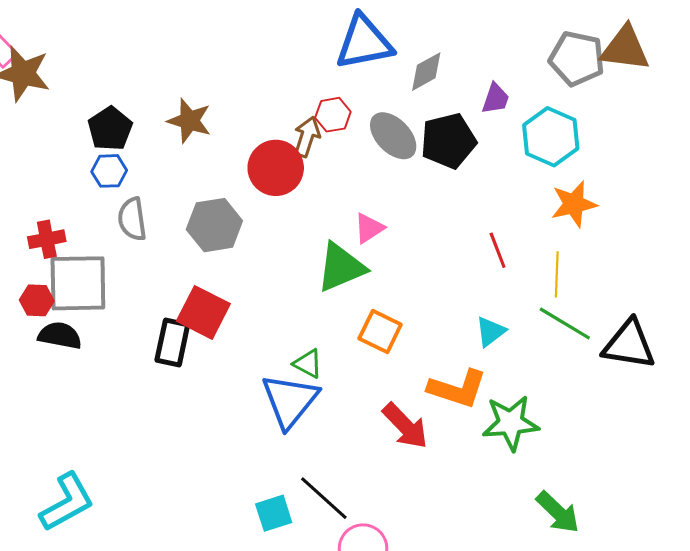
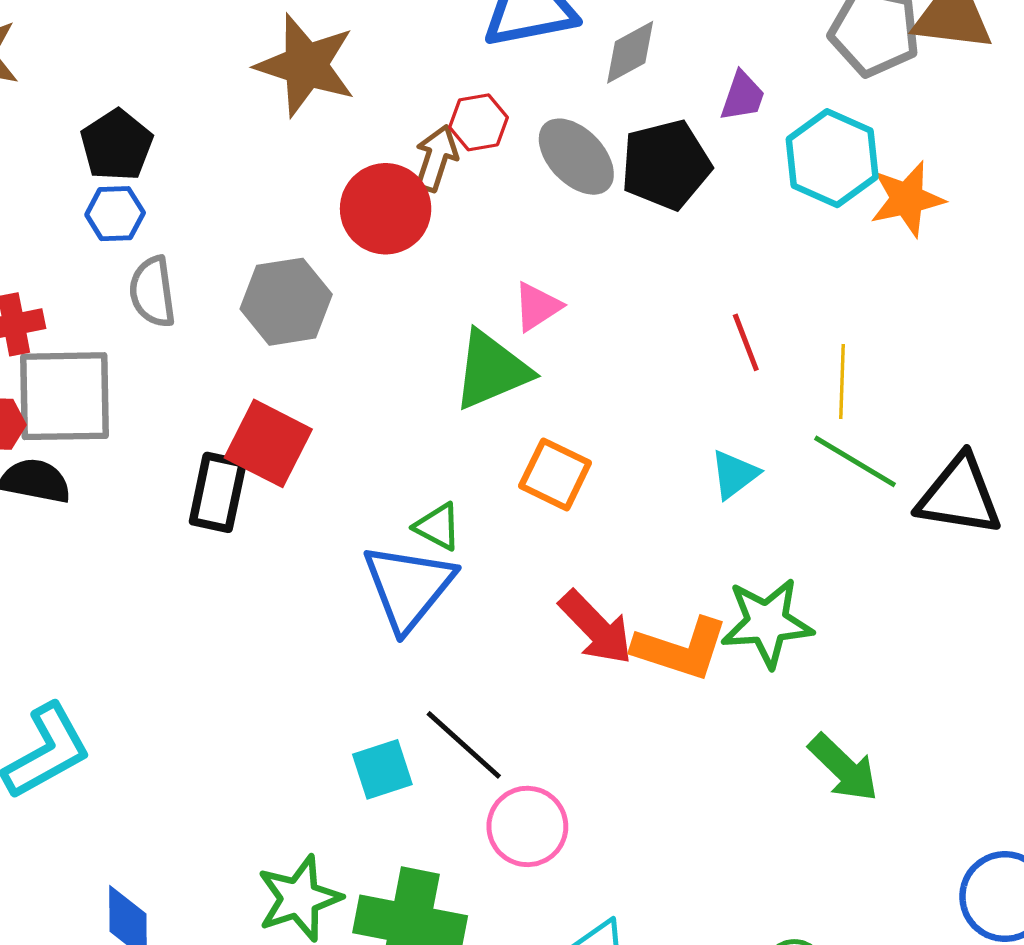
brown star: (189, 121) -> (306, 65), moved, size x1.4
orange star: (574, 204) -> (907, 199), moved
orange L-shape: (457, 389) -> (681, 649), moved

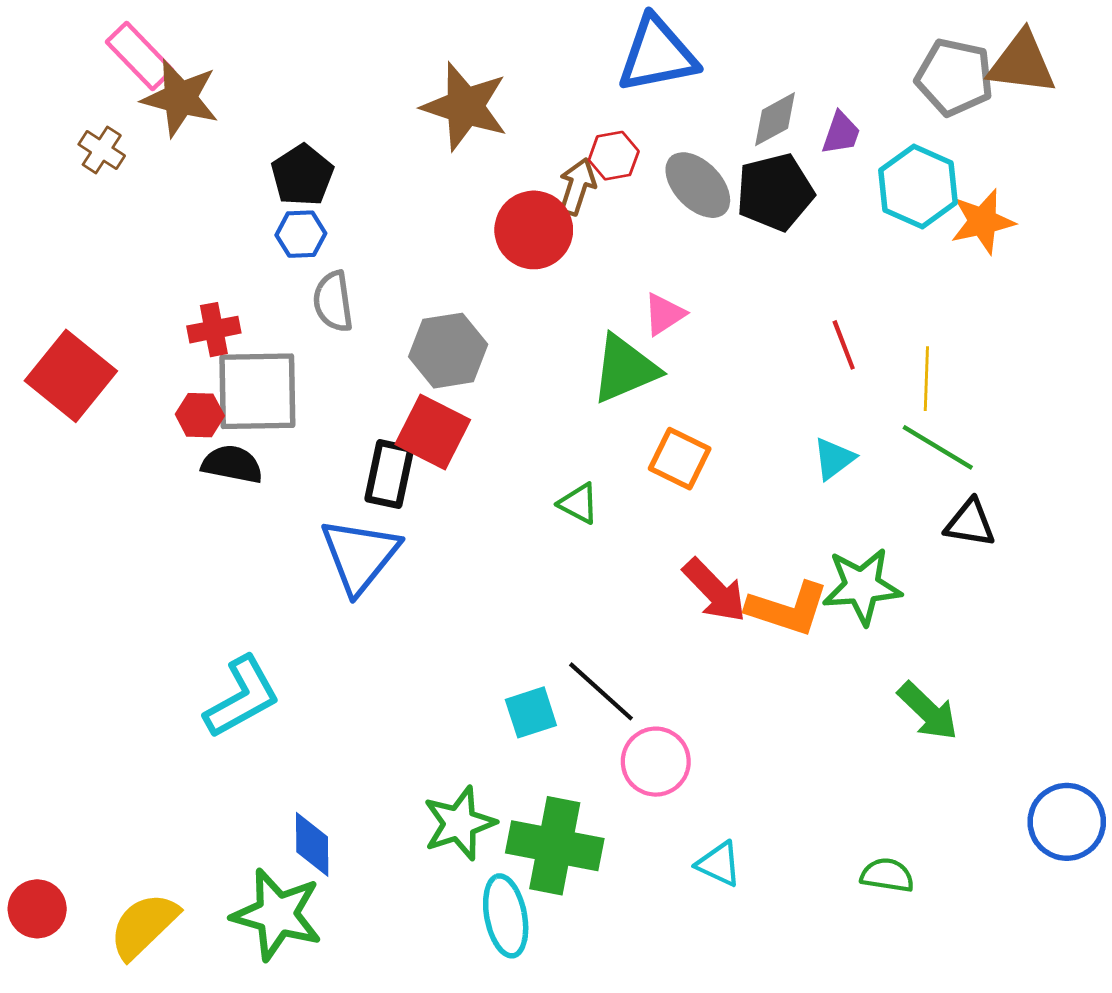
gray diamond: (630, 52) -> (775, 119), moved
gray hexagon: (286, 302) -> (448, 351), moved
black triangle: (959, 496) -> (970, 523), moved, size x0.7
blue triangle: (408, 587) -> (360, 555), moved

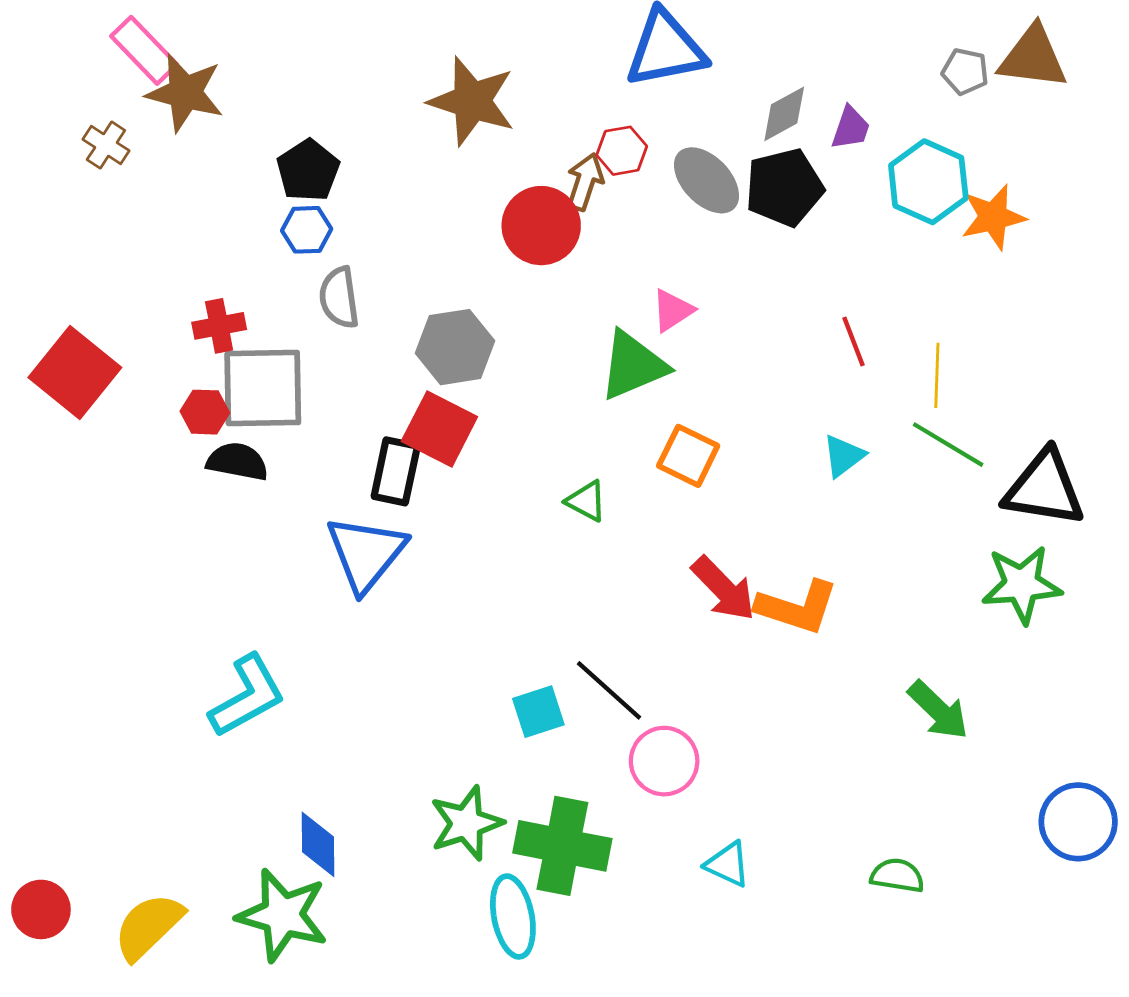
gray pentagon: (955, 77) -> (965, 72), size x0.6
black triangle: (970, 523) -> (1044, 488), moved, size x1.6
green star: (862, 586) -> (1022, 584), moved

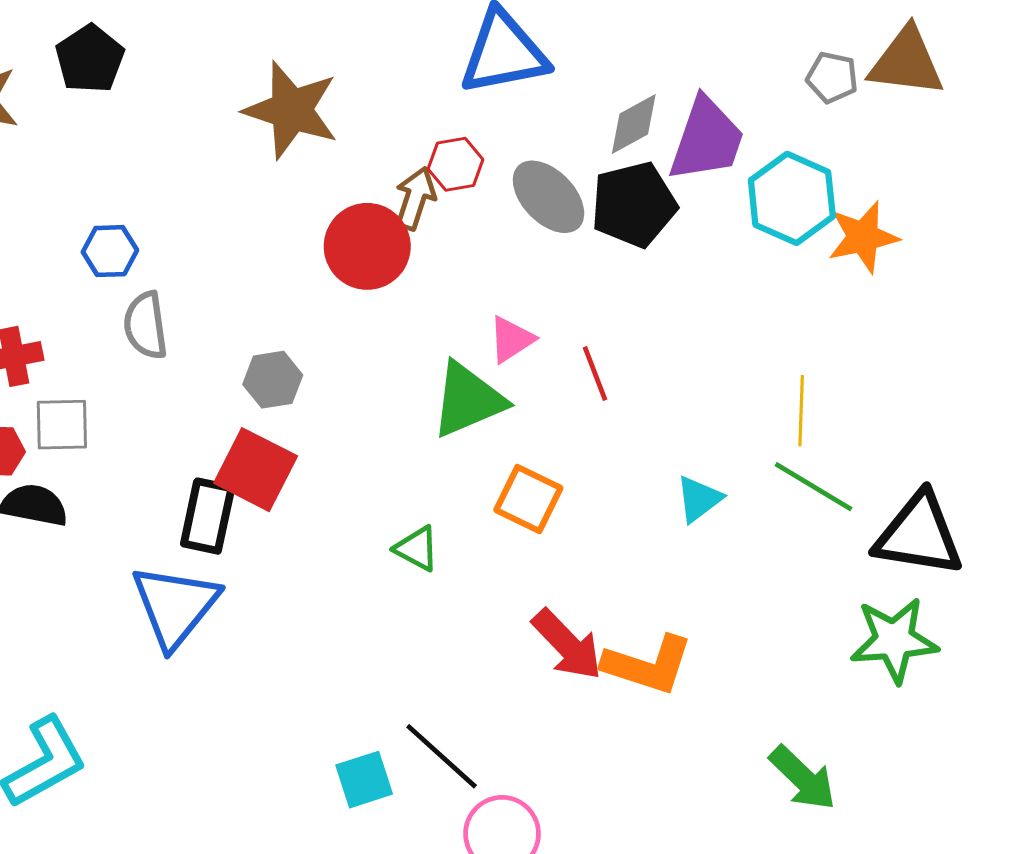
purple trapezoid: (851, 128) -> (707, 139), size x1.8
black pentagon: (308, 170) -> (90, 59), moved
red line: (853, 341) -> (595, 373), moved
gray hexagon: (455, 347) -> (273, 380), size x0.7
gray square: (263, 388) -> (62, 425), size x0.6

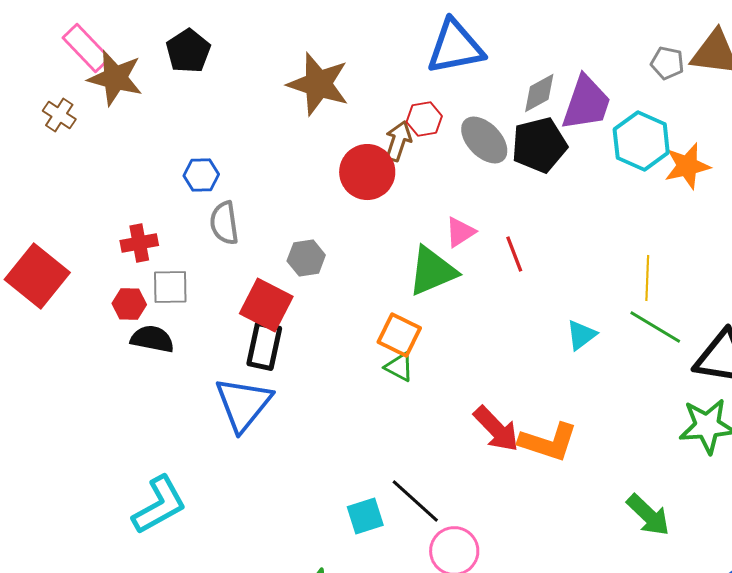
red square: (256, 470) -> (266, 305), moved
orange square: (528, 499) -> (399, 335), moved

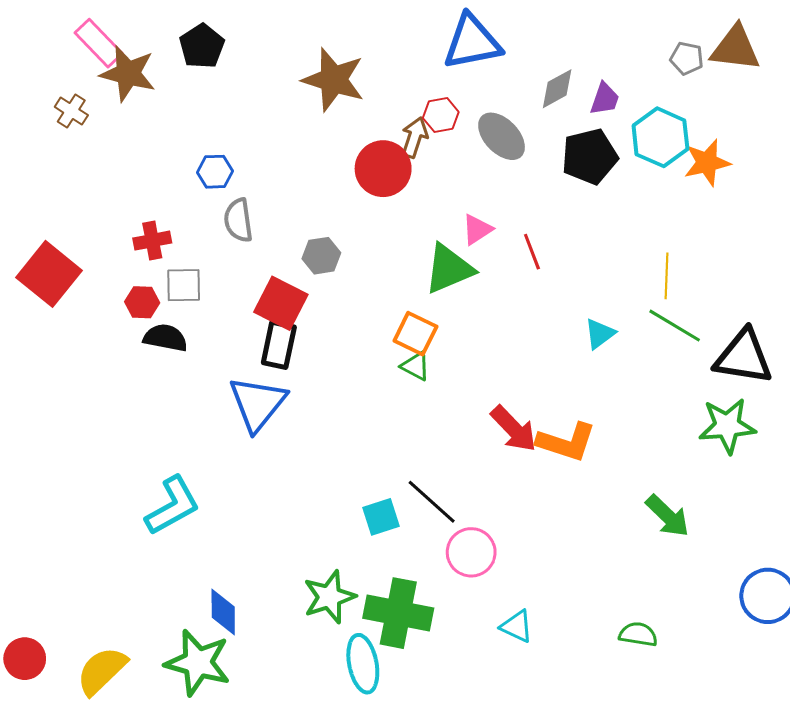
purple trapezoid: (586, 103) -> (605, 99), size x0.6
black pentagon: (539, 145) -> (590, 157), moved

